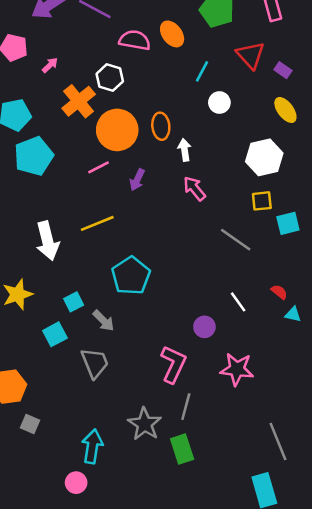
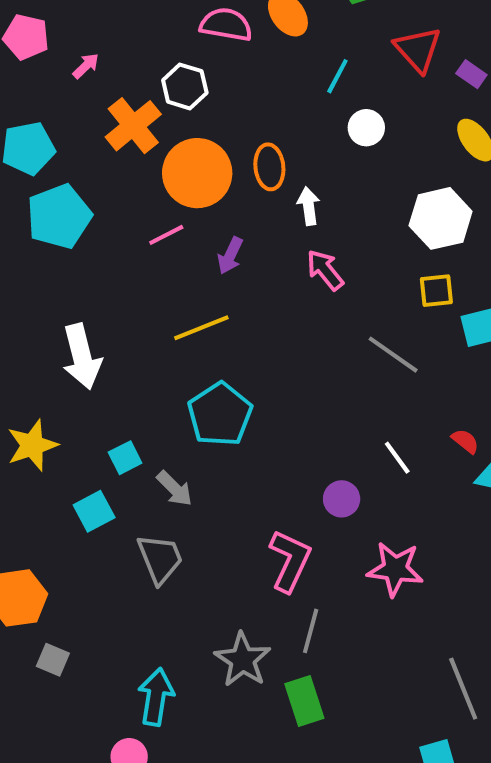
yellow line: (97, 223) -> (201, 328), moved

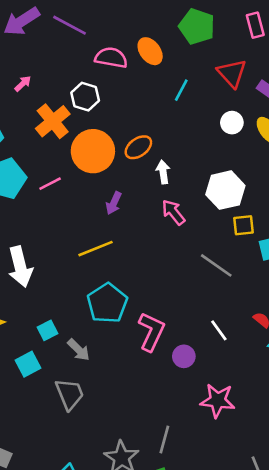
white circle: (366, 128) -> (232, 123), moved
orange ellipse: (269, 167) -> (138, 147), turned 60
white hexagon: (441, 218) -> (225, 190), moved
pink line: (166, 235) -> (50, 184), moved
pink L-shape: (290, 561) -> (151, 332), moved

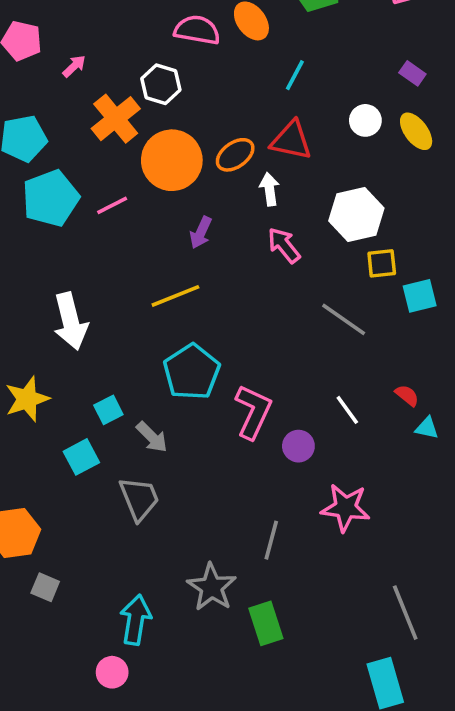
red triangle: (232, 73) -> (291, 140), moved, turned -36
gray line: (164, 439) -> (271, 540), moved

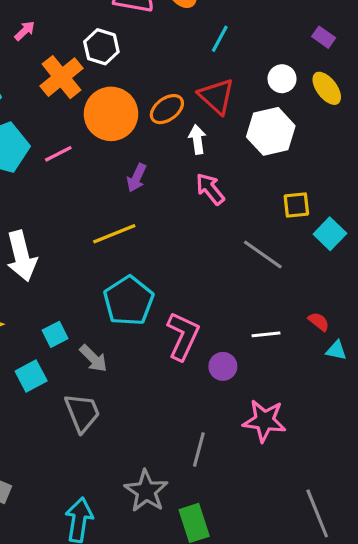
red triangle: (291, 140) -> (216, 96), turned 30
white hexagon: (356, 215) -> (271, 131), moved
cyan square: (420, 296) -> (330, 234), turned -32
white line: (347, 410) -> (266, 334), turned -60

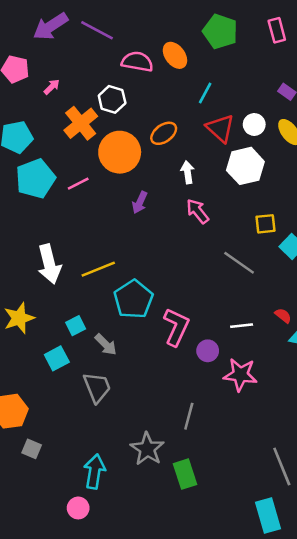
red triangle: (216, 96) -> (220, 128), moved
orange ellipse: (167, 109) -> (164, 133), moved
yellow line: (114, 234) -> (98, 269), moved
pink star: (264, 421) -> (240, 375), moved

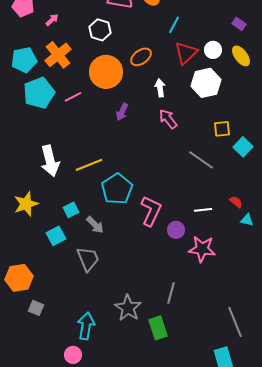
orange cross: (81, 123) -> (58, 55), moved
red triangle: (220, 128) -> (186, 53), turned 35
gray line: (189, 416) -> (171, 293), moved

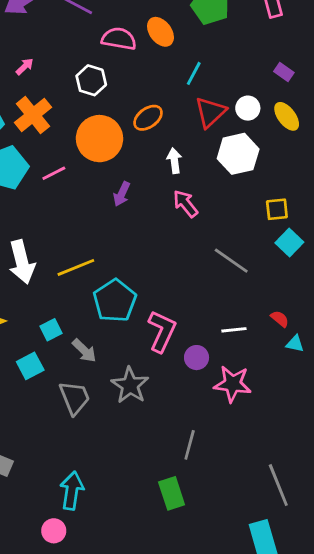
yellow square: (222, 129) -> (277, 209), moved
gray star: (128, 308) -> (130, 385), moved

